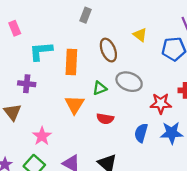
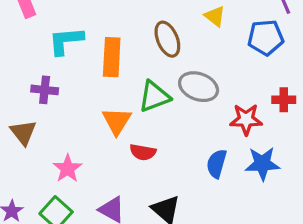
green triangle: (100, 88) -> (154, 96), size x1.5
red semicircle: (105, 119) -> (143, 152), moved

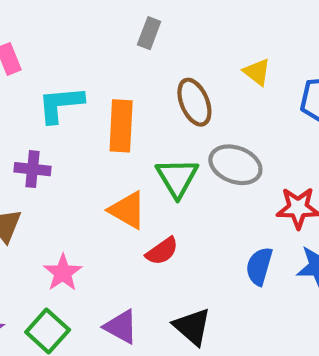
green triangle: (154, 96) -> (177, 178), turned -40
orange triangle: (117, 121) -> (127, 210), turned -32
red semicircle: (143, 152) -> (162, 251), turned -45

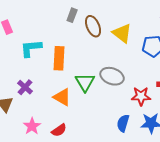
yellow triangle: (257, 72) -> (122, 33), size x1.5
brown ellipse: (194, 102) -> (93, 26), moved
purple cross: (33, 169) -> (25, 87), moved, turned 35
red semicircle: (162, 251) -> (59, 130), moved

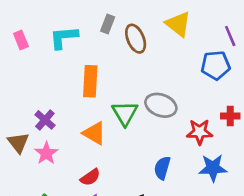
yellow triangle: (122, 33) -> (178, 24), moved
cyan L-shape: (31, 48) -> (64, 37), moved
blue semicircle: (123, 123) -> (162, 168), moved
pink star: (32, 126) -> (46, 153), moved

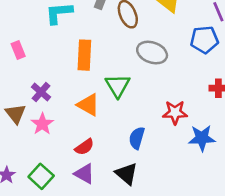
pink rectangle: (21, 40) -> (18, 50), moved
gray ellipse: (161, 105) -> (152, 53), moved
red star: (200, 132) -> (175, 112), moved
blue semicircle: (162, 168) -> (137, 138), moved

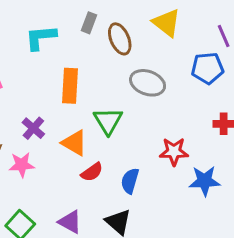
purple cross: (41, 92) -> (33, 128), moved
pink star: (42, 124) -> (22, 165), turned 30
red semicircle: (84, 147) -> (92, 172), moved

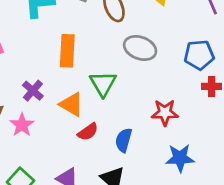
blue pentagon: (208, 68) -> (199, 55), moved
pink star: (22, 165) -> (22, 125), turned -30
blue star: (205, 181) -> (180, 158), moved

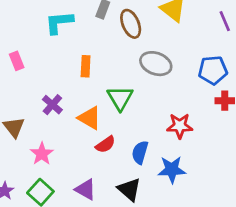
orange rectangle: (67, 51) -> (86, 66), size x0.7
pink star: (22, 125) -> (42, 154), moved
blue star: (180, 158) -> (172, 170), moved

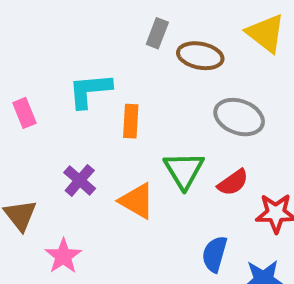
cyan L-shape: (59, 22) -> (90, 90), moved
brown ellipse: (131, 24) -> (200, 56), turned -56
red semicircle: (105, 144) -> (233, 182), moved

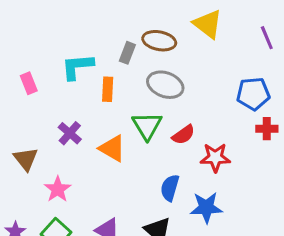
gray rectangle: (157, 33) -> (127, 53), moved
gray ellipse: (239, 117) -> (165, 85), moved

